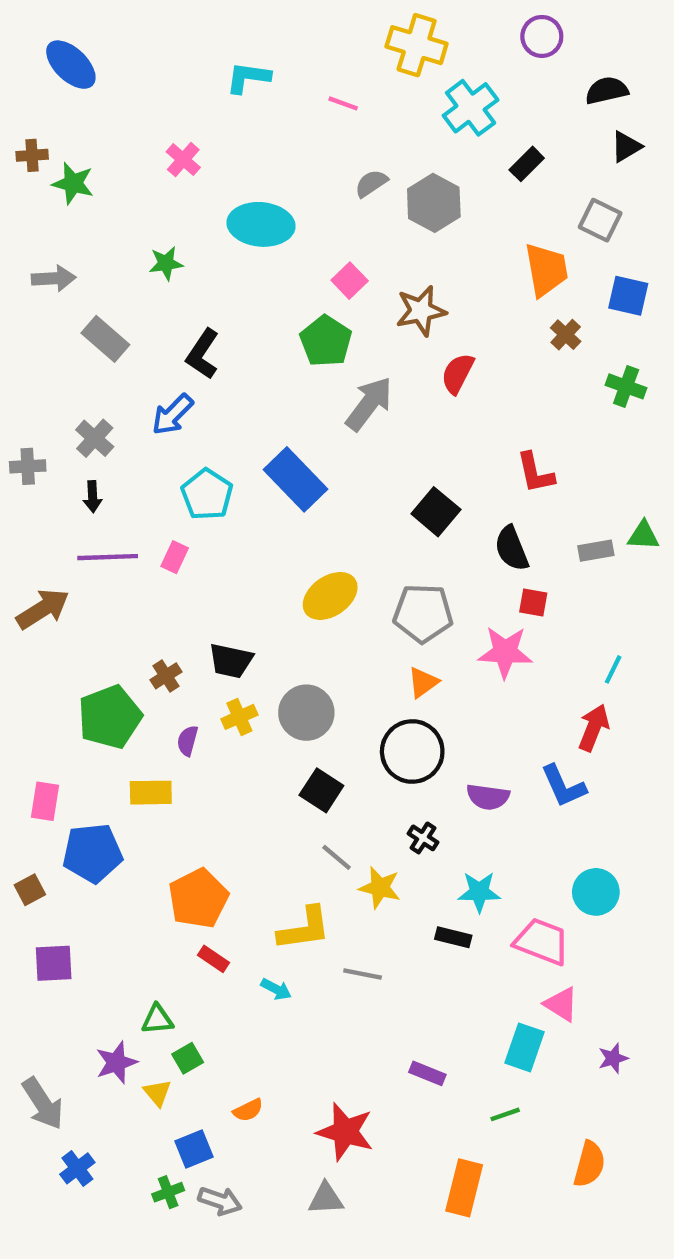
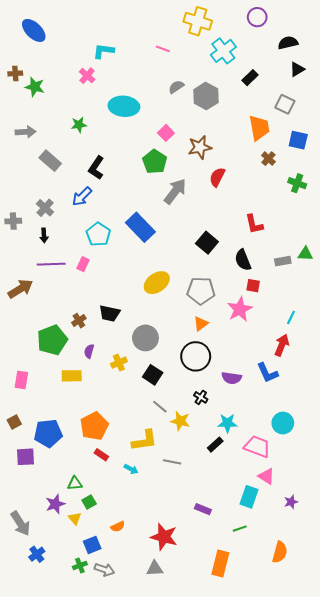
cyan L-shape: (248, 78) -> (103, 51), moved
pink star: (505, 652) -> (240, 309), turned -30
yellow cross: (239, 717) -> (119, 363), moved
blue pentagon: (93, 853) -> (48, 433), moved
black rectangle: (453, 937) -> (215, 445), turned -56

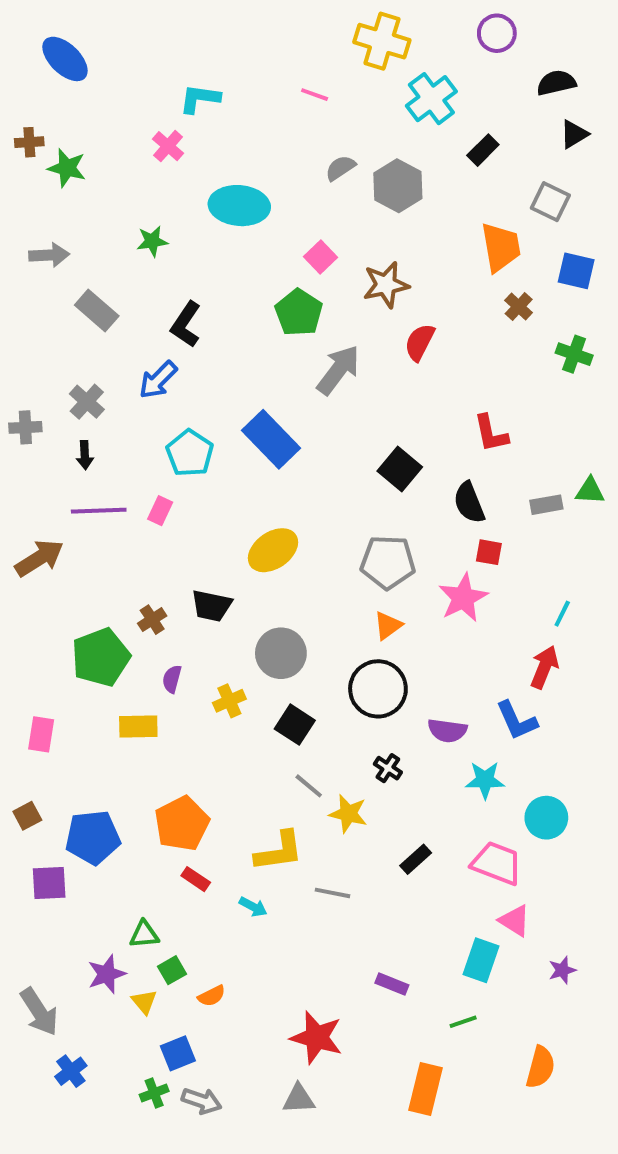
yellow ellipse: (157, 283) -> (273, 550), moved
cyan star: (227, 423) -> (485, 780), moved
orange semicircle: (118, 527) -> (212, 996), moved

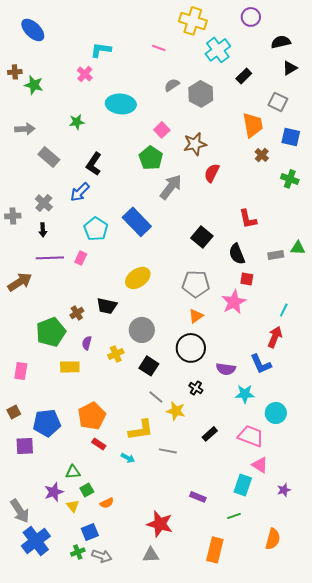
blue cross: (71, 1071) -> (36, 541), size x1.8

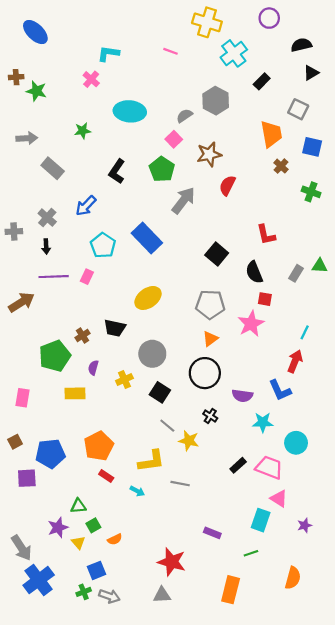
gray semicircle: (172, 85) -> (184, 116), moved
black L-shape: (94, 164) -> (117, 171), moved
gray rectangle: (276, 255) -> (296, 273), turned -49
black rectangle: (210, 434) -> (238, 465), moved

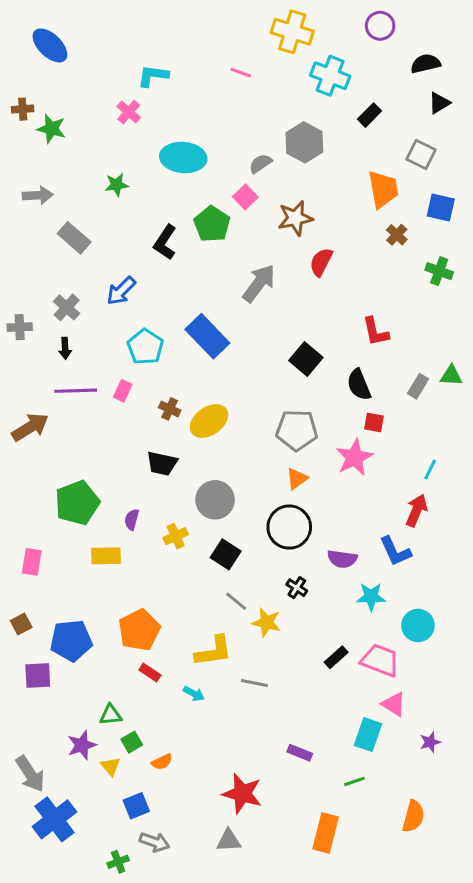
cyan cross: (234, 53) -> (330, 76), turned -32
green pentagon: (162, 169) -> (212, 224), moved
brown cross: (83, 336) -> (170, 409), moved, turned -32
green cross: (84, 592) -> (118, 862), moved

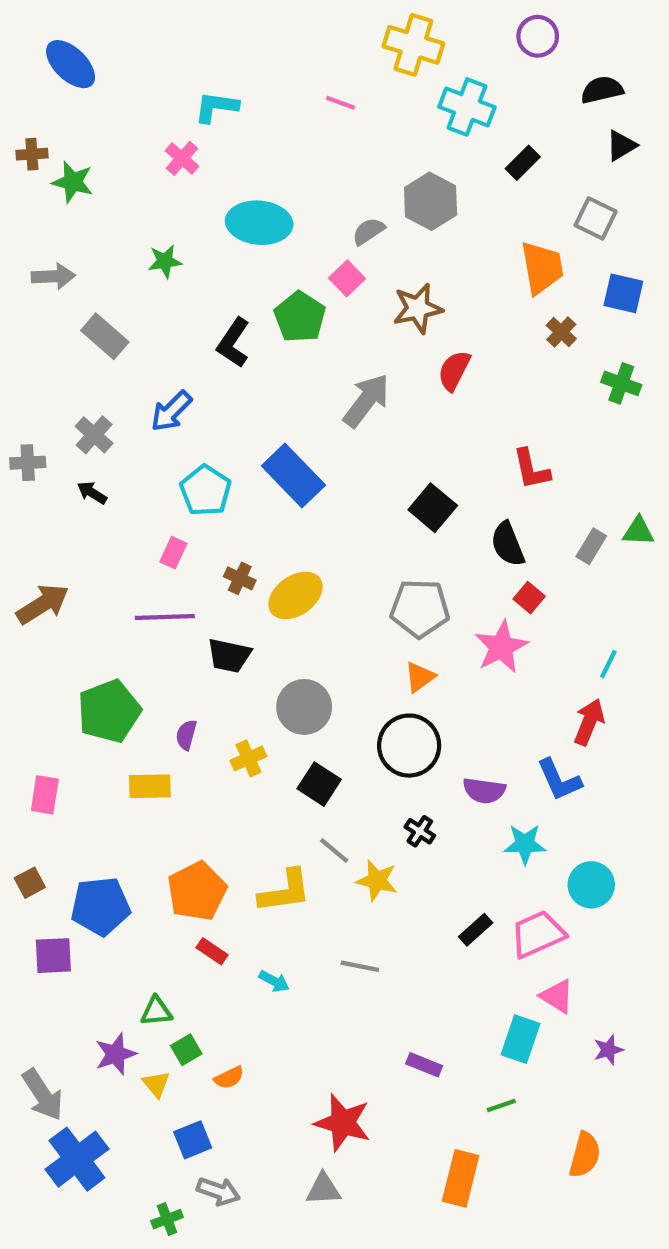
black arrow: (65, 348) -> (92, 493), turned 125
purple line: (76, 391) -> (165, 617), moved
red square: (374, 423) -> (529, 598), turned 30
yellow L-shape: (214, 651) -> (285, 891), moved
pink trapezoid: (380, 660) -> (538, 934), turned -45

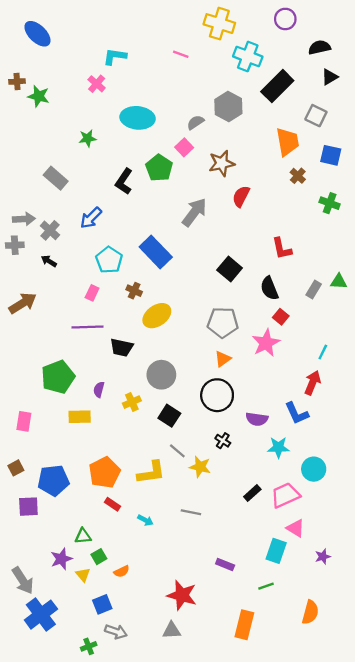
black rectangle: (523, 163) -> (277, 86), size x1.8
gray arrow: (53, 276) -> (24, 219), moved
brown cross: (240, 578) -> (134, 291), moved
brown arrow: (43, 604) -> (23, 303), moved

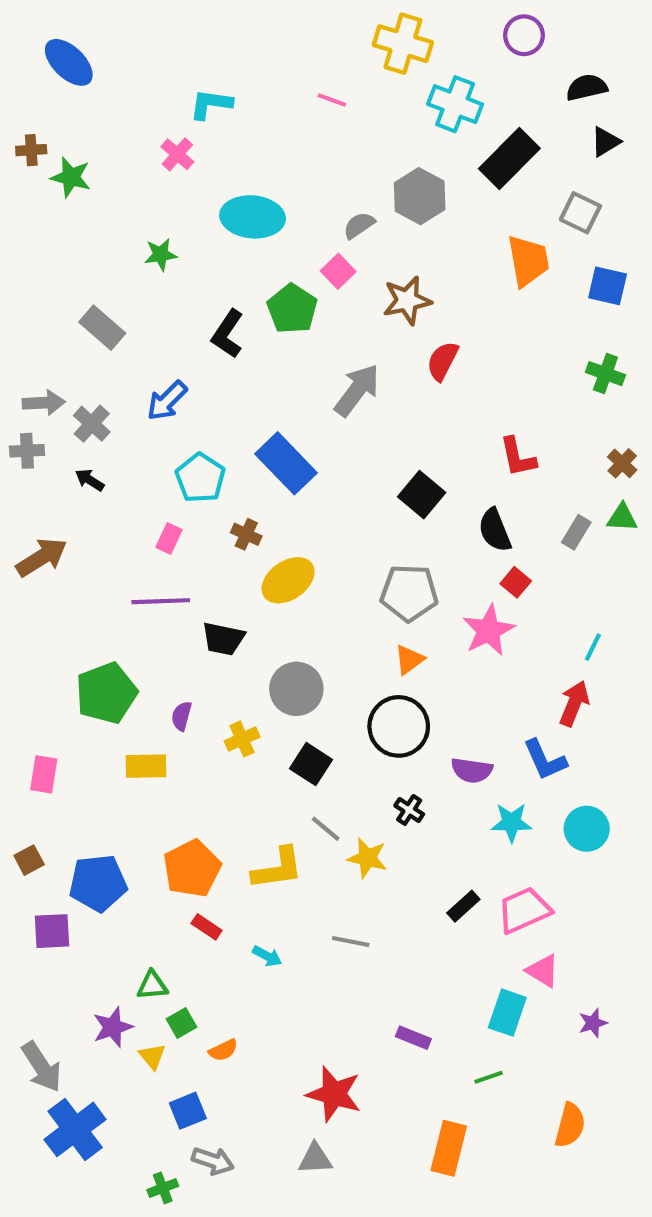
brown cross: (298, 176) -> (622, 463), moved
cyan circle: (314, 469) -> (587, 829), moved

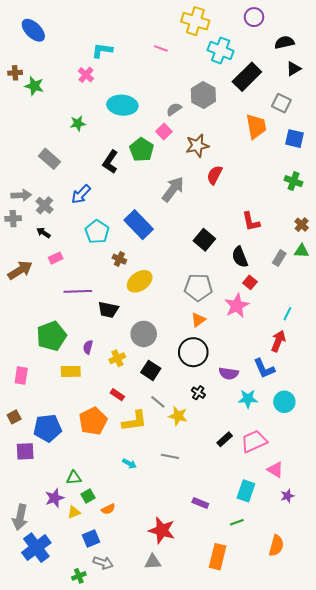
pink rectangle: (169, 539) -> (56, 258), moved, turned 40
red rectangle: (207, 927) -> (117, 395), moved
pink triangle: (543, 971) -> (275, 470), moved
yellow triangle: (152, 1056) -> (74, 512), turned 48
gray arrow: (42, 1067) -> (20, 517), turned 45

